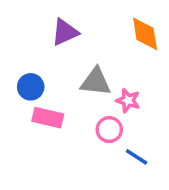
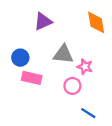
blue line: (137, 157) -> (88, 113), moved

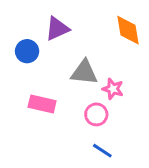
blue circle: (20, 58) -> (27, 51), moved
blue line: (88, 113) -> (102, 151), moved

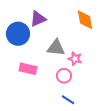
blue circle: (27, 51) -> (18, 34), size x1.5

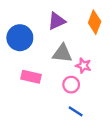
purple triangle: (38, 19) -> (57, 21), moved
orange diamond: (85, 20) -> (95, 22), turned 30

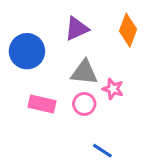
pink circle: (71, 85) -> (84, 104), moved

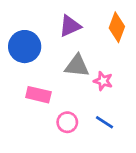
pink circle: (84, 104) -> (67, 122), moved
blue line: (102, 151) -> (104, 122), moved

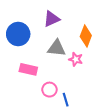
orange diamond: (117, 27) -> (86, 36), moved
blue line: (104, 122) -> (66, 100), moved, turned 40

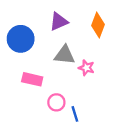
orange diamond: (86, 36) -> (98, 25), moved

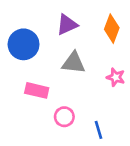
pink star: (86, 68) -> (116, 77), moved
blue line: (75, 114) -> (99, 130), moved

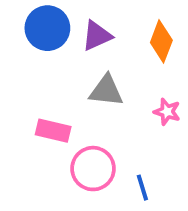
blue circle: (24, 44) -> (47, 28), moved
pink circle: (64, 117) -> (93, 169), size x1.5

